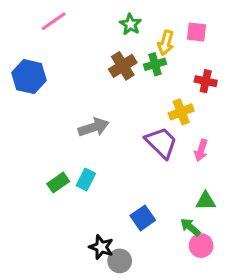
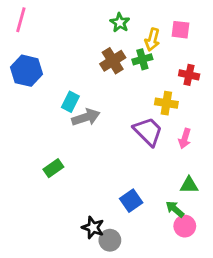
pink line: (54, 21) -> (21, 20), moved, turned -40
yellow cross: (181, 112) -> (166, 103), turned 30
cyan rectangle: (86, 179) -> (70, 102), moved

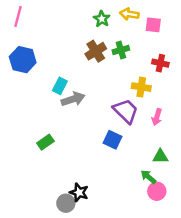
yellow arrow: (152, 40) -> (129, 14), moved, turned 84
blue square: (131, 201) -> (113, 140), moved, turned -30
gray circle: (110, 240) -> (66, 203), moved

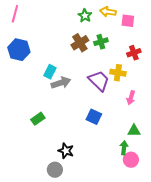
red cross: (160, 63) -> (134, 53), turned -32
purple trapezoid: (126, 111) -> (99, 81), moved
green arrow: (148, 177) -> (124, 148), turned 56
black star: (79, 192) -> (66, 151), moved

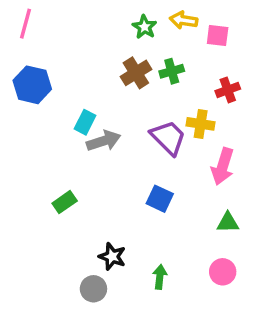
pink arrow: (131, 98) -> (223, 166), size x1.5
green arrow: (124, 148) -> (160, 277), moved

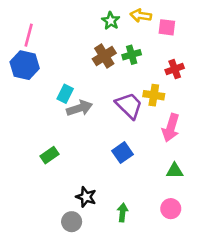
pink line: (25, 24) -> (29, 35), moved
blue square: (160, 199) -> (122, 153), turned 30

